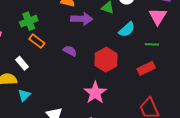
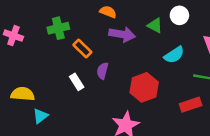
orange rectangle: (37, 41) -> (82, 49), moved
purple semicircle: (70, 51) -> (103, 71), turned -112
white rectangle: (22, 63) -> (77, 82), moved

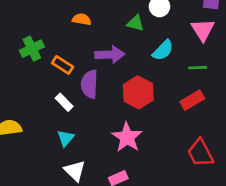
purple arrow: (122, 34) -> (110, 54), moved
purple semicircle: (103, 71) -> (89, 84), size x1.5
cyan triangle: (40, 116) -> (66, 138), moved

